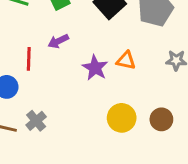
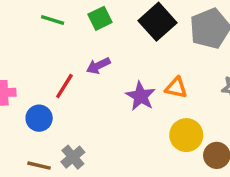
red line: (29, 59) -> (64, 86), turned 30
yellow circle: (122, 118) -> (186, 135), moved

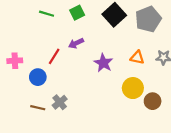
orange triangle: (176, 88) -> (137, 57), moved

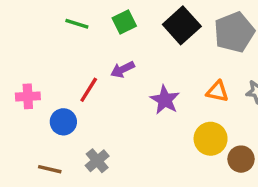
brown line: (38, 108) -> (50, 169), moved

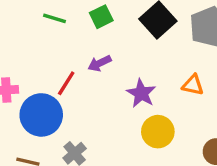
blue circle: (63, 122) -> (41, 115), size x1.6
yellow circle: (211, 139) -> (158, 132), moved

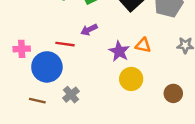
red line: (66, 83) -> (65, 44), turned 66
orange triangle: (193, 85) -> (143, 45), moved

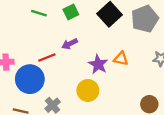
red line: (65, 44) -> (47, 58), turned -30
yellow circle: (131, 79) -> (88, 91), moved

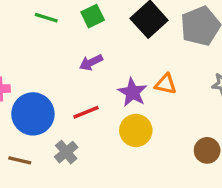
red line: (47, 58) -> (86, 112), moved
yellow circle: (88, 91) -> (136, 130), moved

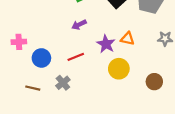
blue circle: (33, 114) -> (41, 58), size x0.7
yellow circle: (136, 130) -> (119, 69), moved

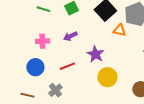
orange triangle: (127, 39) -> (119, 30), moved
pink cross: (19, 42) -> (42, 41), moved

